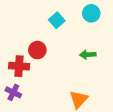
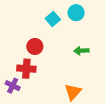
cyan circle: (91, 13) -> (76, 13), moved
red cross: (19, 66) -> (26, 69), moved

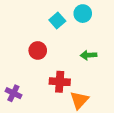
red cross: (26, 69) -> (60, 82), moved

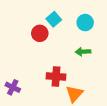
cyan circle: (83, 14) -> (85, 23), moved
red circle: (38, 50) -> (40, 33), moved

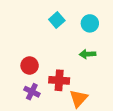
red circle: (40, 33) -> (30, 65), moved
purple cross: (13, 87) -> (32, 92), moved

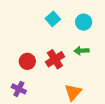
red cross: (59, 80) -> (55, 59), moved, turned -36
purple cross: (32, 92) -> (19, 89), moved

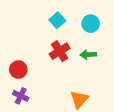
red cross: (55, 59) -> (60, 51), moved
red circle: (27, 61) -> (18, 70), moved

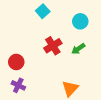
cyan square: (57, 20) -> (43, 11), moved
green arrow: (88, 55) -> (78, 49), turned -32

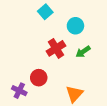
cyan circle: (80, 21) -> (75, 26), moved
red circle: (16, 62) -> (39, 78), moved

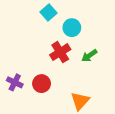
cyan circle: (75, 26) -> (72, 28), moved
purple cross: (19, 91) -> (15, 82), moved

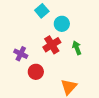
green arrow: (89, 56) -> (77, 48), turned 104
purple cross: (15, 82) -> (21, 54), moved

